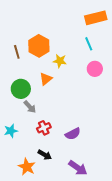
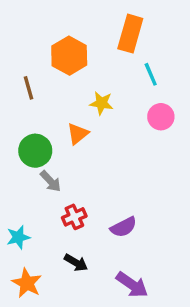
orange rectangle: (96, 18) -> (130, 34), moved, turned -60
orange hexagon: (39, 46) -> (69, 56), moved
cyan star: (11, 131) -> (18, 237), moved
orange star: (27, 167) -> (27, 283), moved

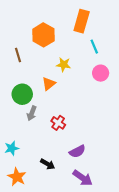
gray arrow: (51, 181) -> (32, 113), turned 64
red cross: (74, 217) -> (58, 123), moved, turned -32
purple semicircle: (124, 227) -> (77, 151), moved

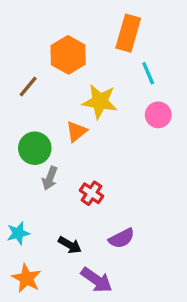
brown line: (18, 55) -> (28, 87), turned 56
yellow star: (64, 65) -> (100, 102), size x1.5
black arrow: (48, 164) -> (70, 245), moved
purple arrow: (83, 178) -> (97, 280), moved

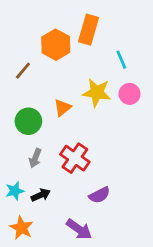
orange rectangle: (128, 33) -> (89, 30), moved
yellow star: (100, 102) -> (97, 93), moved
gray arrow: (50, 178) -> (35, 158), moved
red cross: (91, 193) -> (75, 158), size x1.5
black arrow: (70, 245) -> (41, 195), moved, turned -54

